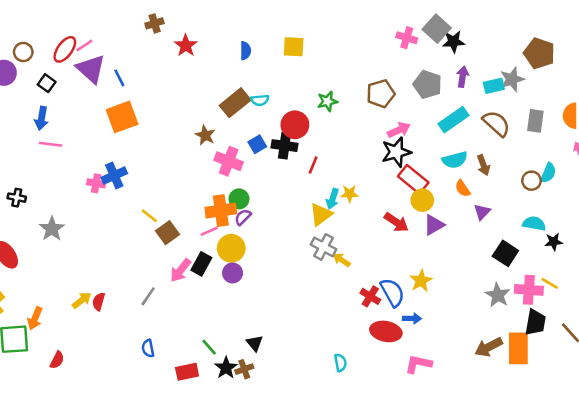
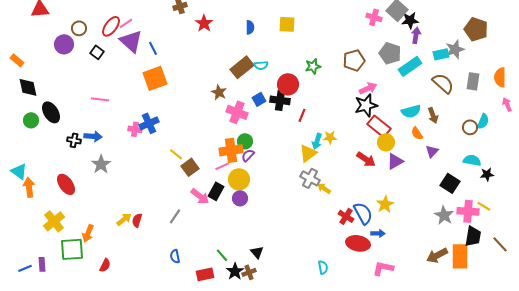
purple arrow: (463, 77) -> (416, 35), moved
blue arrow: (41, 118) -> (93, 136), moved, turned -96
cyan rectangle: (453, 120) -> (410, 66), moved
pink arrow: (181, 270) -> (200, 196), turned -90

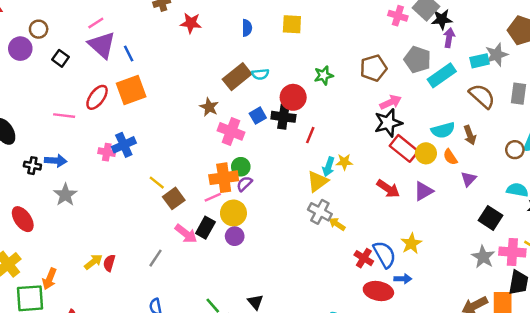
red star: (204, 23) -> (191, 23), turned -30
red ellipse: (111, 26) -> (97, 97), moved
yellow circle: (386, 142) -> (426, 153), moved

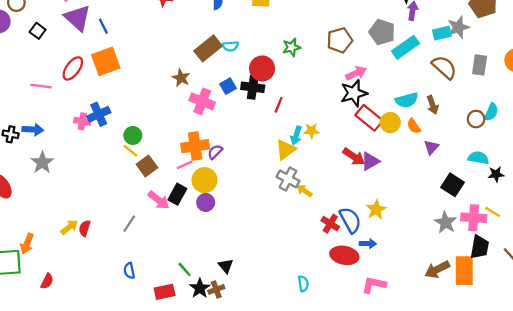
green circle: (241, 167) -> (133, 135), moved
purple triangle: (423, 191) -> (370, 161), moved

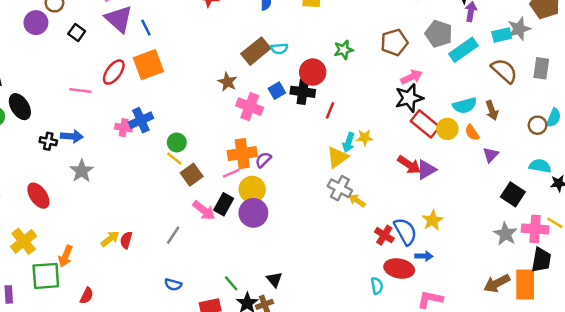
purple circle: (206, 202) -> (253, 213), size x1.5
blue semicircle: (129, 271) -> (173, 285), turned -63
cyan semicircle: (303, 284) -> (377, 286), moved

